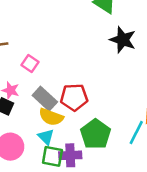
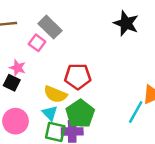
gray rectangle: (45, 99) -> (50, 27), moved
green pentagon: (96, 134) -> (80, 114), moved

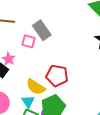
pink square: (37, 43) -> (29, 41), turned -32

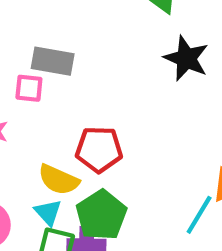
gray rectangle: (42, 30) -> (53, 61), turned -36

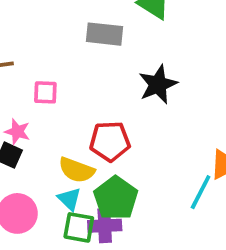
black star: (186, 58) -> (158, 84), moved, turned 30
gray rectangle: (53, 61) -> (104, 34), moved

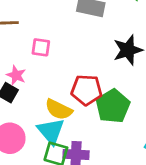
green pentagon: (116, 198) -> (113, 106), moved
cyan triangle: (69, 199) -> (51, 131), size x1.5

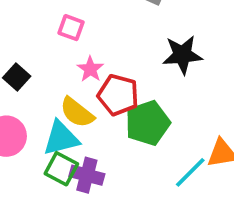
pink star: (16, 75) -> (90, 69), moved
cyan triangle: (51, 131) -> (61, 138), turned 44

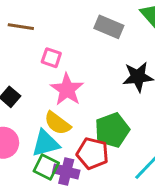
pink star: (90, 69) -> (67, 89), size x1.6
red pentagon: (118, 95) -> (92, 153), moved

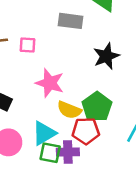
pink square: (51, 58) -> (28, 45), moved
yellow semicircle: (57, 123) -> (69, 110), moved

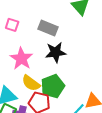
gray rectangle: (70, 21) -> (48, 28), moved
black star: (106, 56) -> (56, 52), moved

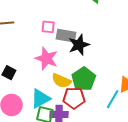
pink square: (12, 25) -> (48, 27), moved
gray rectangle: (48, 28) -> (66, 36), moved

